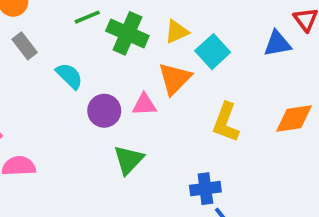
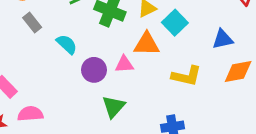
blue triangle: (277, 44) -> (223, 39), moved
orange triangle: (175, 79) -> (147, 44), turned 48
yellow L-shape: (226, 122) -> (186, 76), turned -96

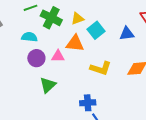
blue triangle: (223, 39) -> (127, 34), moved
cyan semicircle: (67, 44) -> (29, 37), moved, turned -42

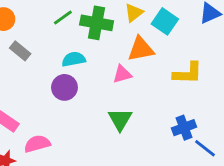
purple circle: (36, 58) -> (64, 87), moved

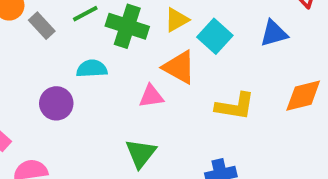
orange triangle: (141, 49) -> (179, 67), turned 32
gray rectangle: (20, 51) -> (42, 26), moved
purple circle: (64, 87) -> (56, 103), moved

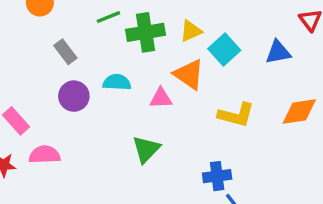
gray rectangle: (42, 26) -> (65, 52), moved
green cross: (127, 26) -> (145, 32), turned -33
cyan semicircle: (92, 69) -> (117, 82), moved

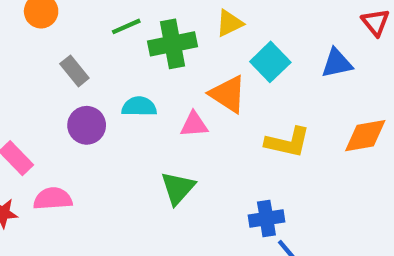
yellow triangle: (191, 31) -> (229, 23), moved

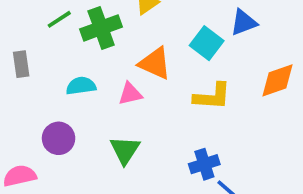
cyan square: (270, 62) -> (207, 43), moved
gray rectangle: (74, 71) -> (21, 64), turned 40
purple circle: (87, 125) -> (59, 138), moved

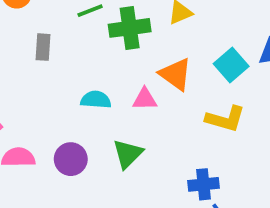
cyan semicircle: (81, 86) -> (96, 100), moved
purple circle: (59, 138) -> (71, 159), moved

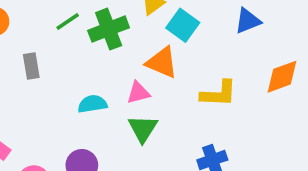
cyan square: (231, 65) -> (183, 25), moved
green triangle: (128, 154) -> (143, 129), moved

